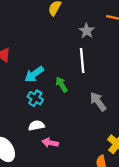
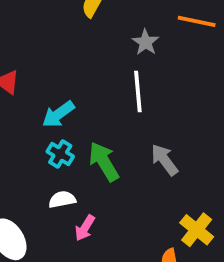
green arrow: (62, 84) -> (104, 162), moved, size x1.5
pink arrow: (50, 143) -> (85, 228), turned -70

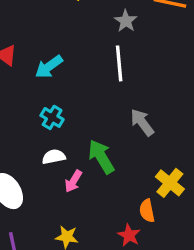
cyan arrow: (58, 114) -> (49, 67), moved
green arrow: (104, 162) -> (101, 157), moved

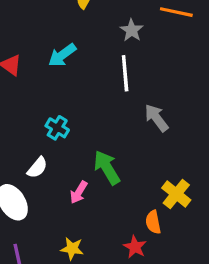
cyan arrow: (49, 67) -> (62, 55), moved
gray arrow: (142, 122) -> (156, 118), moved
white semicircle: (54, 157) -> (37, 168), moved, turned 140

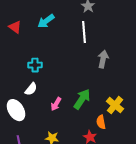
gray arrow: (156, 118) -> (103, 59), turned 48
cyan cross: (57, 128) -> (35, 65), moved, turned -32
green arrow: (107, 168) -> (82, 99), moved, turned 65

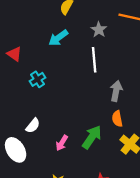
cyan arrow: (46, 21) -> (58, 38), moved
cyan cross: (35, 65) -> (37, 79), moved, turned -32
orange semicircle: (101, 122) -> (117, 119), moved

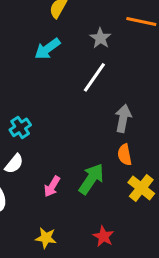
white line: (94, 60) -> (94, 77), turned 40
cyan cross: (37, 79) -> (20, 127), moved

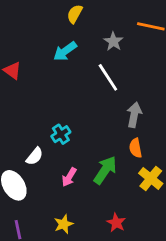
white line: (94, 77) -> (108, 77), turned -68
cyan cross: (20, 127) -> (61, 134), moved
yellow star: (46, 238) -> (64, 224), turned -30

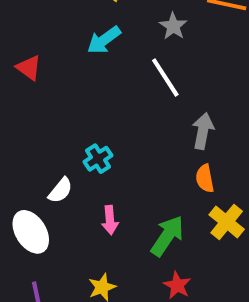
green arrow: (105, 170) -> (167, 236), moved
pink arrow: (69, 177) -> (110, 220), turned -36

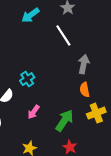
pink arrow: (110, 220) -> (34, 112), turned 40
yellow cross: (227, 222) -> (96, 113), turned 30

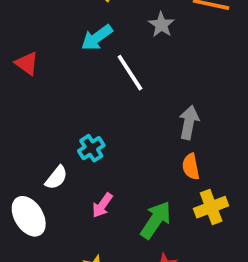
white line: (63, 35) -> (130, 73), moved

